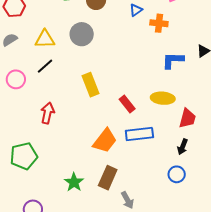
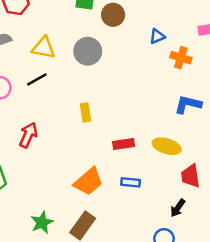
yellow rectangle: (90, 85) -> (86, 112), size x0.7
red rectangle: (127, 104) -> (124, 144), turned -72
red trapezoid: (187, 118) -> (190, 176), turned 145
blue rectangle: (139, 134) -> (131, 182), size x0.6

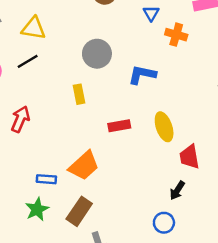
blue triangle: (157, 36) -> (151, 13), turned -35
gray circle: (88, 51) -> (97, 54), moved
blue L-shape: (188, 104) -> (142, 75), moved
yellow ellipse: (167, 146) -> (164, 127), turned 56
blue rectangle: (131, 182) -> (46, 179), moved

